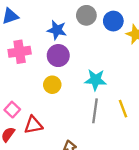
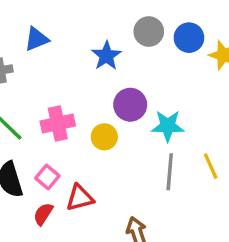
blue star: (57, 30) -> (106, 56), turned 30
pink cross: (20, 52) -> (58, 124), moved
purple circle: (58, 56) -> (130, 105), moved

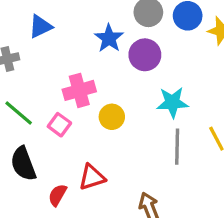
purple circle: (130, 105) -> (145, 55), moved
pink cross: (58, 124) -> (79, 90), moved
pink square: (47, 177) -> (59, 125), moved

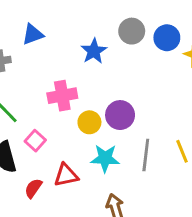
purple circle: (145, 55) -> (120, 115), moved
cyan star: (172, 102) -> (105, 158), moved
pink square: (59, 125) -> (35, 141), moved

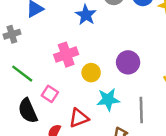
purple circle: (120, 115) -> (128, 62), moved
gray line: (146, 155) -> (141, 110), moved

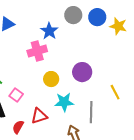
pink cross: (66, 55) -> (37, 51), moved

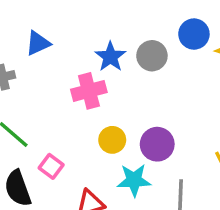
gray circle: (73, 15) -> (152, 56), moved
purple circle: (82, 72) -> (157, 144), moved

